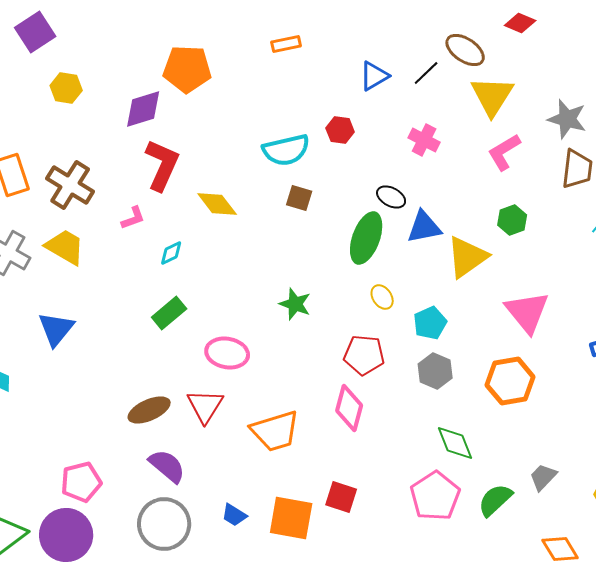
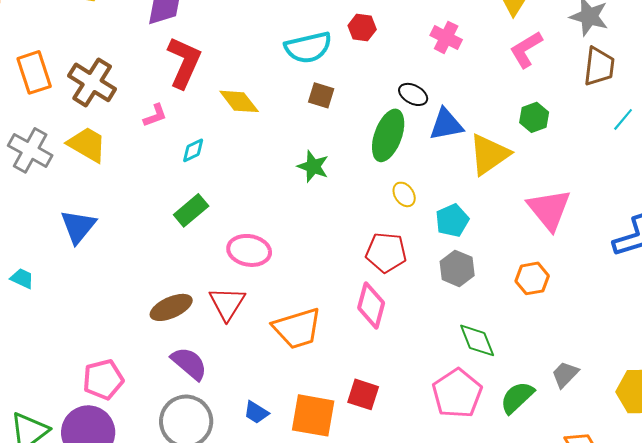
green star: (295, 304) -> (313, 166), moved
orange hexagon: (510, 381) -> (532, 278), size x0.7

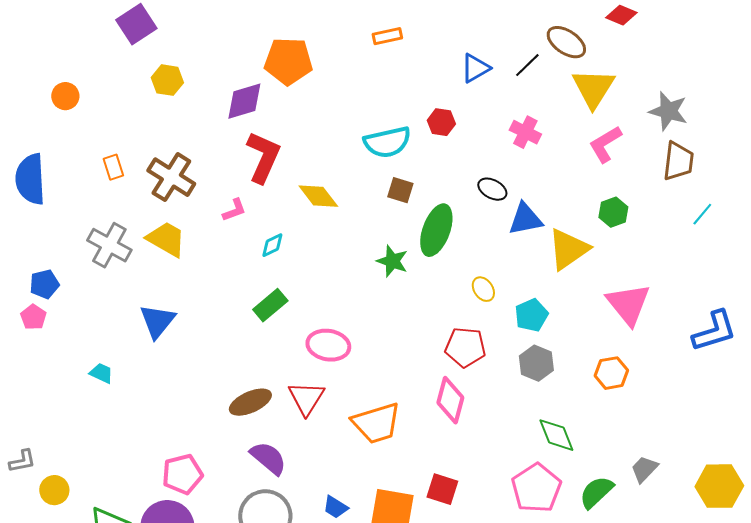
orange rectangle: (34, 72) -> (113, 167), size x0.6
green ellipse: (388, 135) -> (436, 230), moved

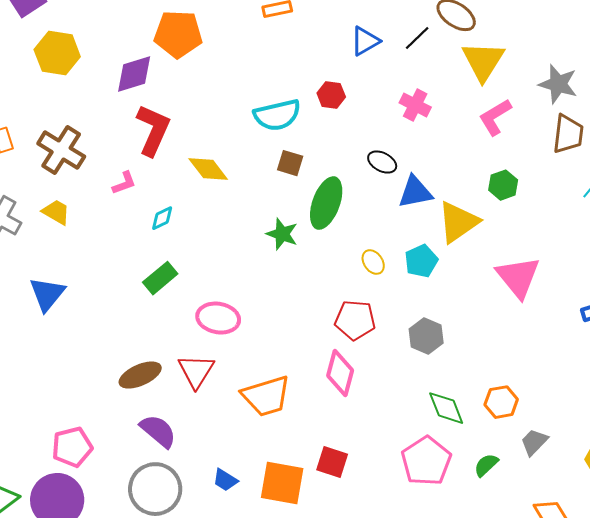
yellow hexagon: (167, 80) -> (57, 53), size x1.4
yellow trapezoid: (166, 239) -> (56, 212), size x0.7
cyan pentagon: (531, 315) -> (421, 261), moved
orange hexagon: (611, 373) -> (501, 402), moved
green semicircle: (596, 492) -> (486, 465), size x0.7

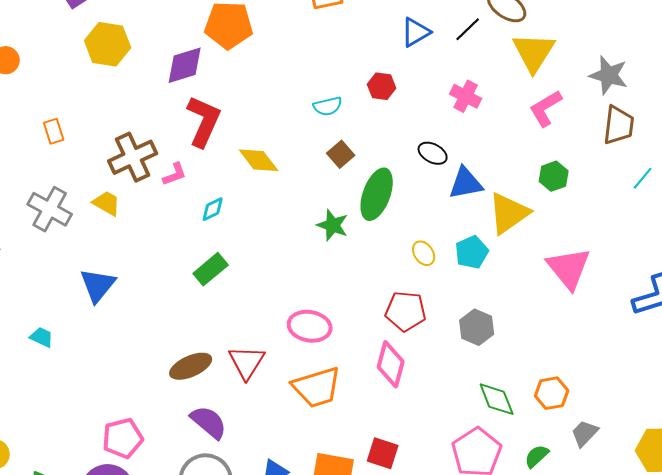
cyan semicircle: (277, 115) -> (328, 106), size x0.6
brown cross: (61, 150) -> (133, 157), moved, turned 33
brown square: (290, 163) -> (341, 154), turned 32
pink ellipse: (218, 318) -> (310, 326), moved

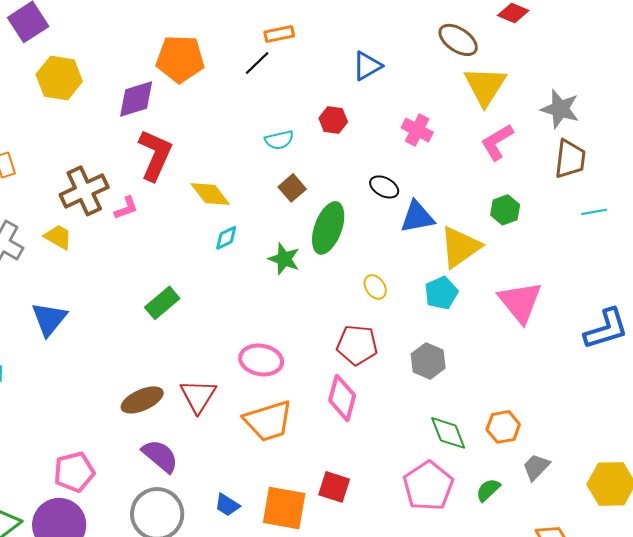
black line: (468, 29) -> (257, 63), moved
cyan line: (643, 178) -> (594, 212), turned 40
cyan diamond: (213, 209) -> (226, 238), moved
cyan pentagon: (472, 252) -> (441, 293), moved

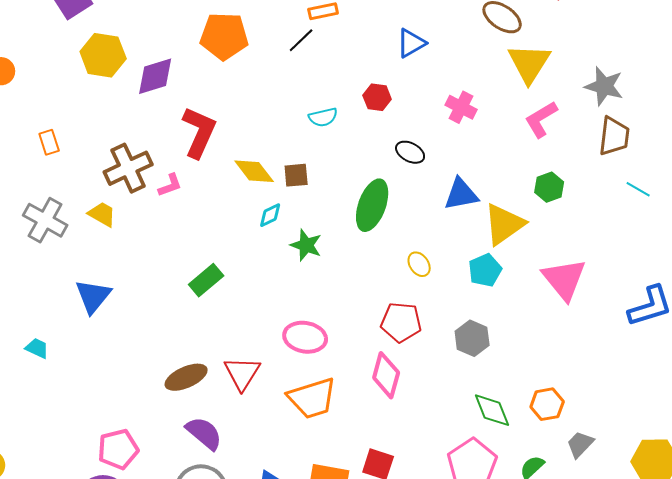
purple diamond: (136, 99) -> (155, 76), moved
black ellipse: (384, 187) -> (410, 152), moved
brown square: (292, 188) -> (296, 175), moved, turned 36
cyan line: (594, 212) -> (638, 189), turned 40
green star: (284, 259) -> (306, 245), moved

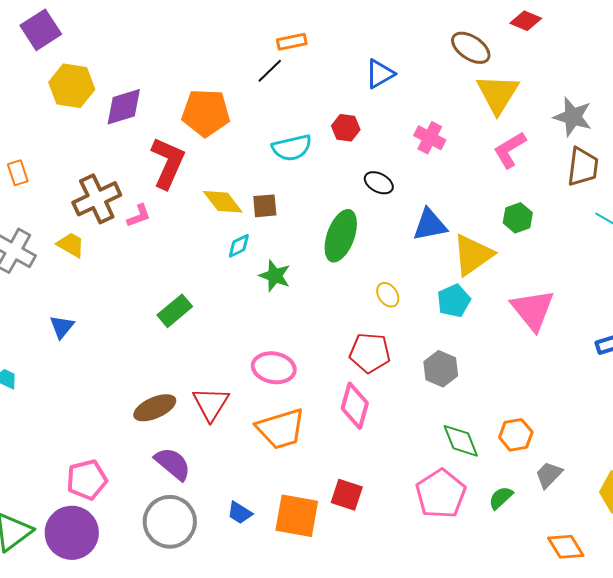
orange pentagon: (224, 36) -> (206, 113), moved
cyan semicircle: (323, 117) -> (292, 148), size x1.4
blue triangle: (93, 296) -> (62, 327), size x0.7

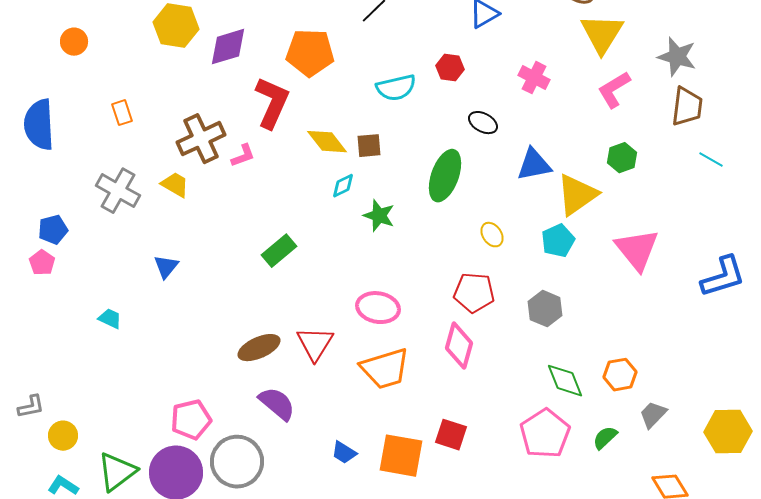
gray circle: (170, 522) -> (237, 462), moved

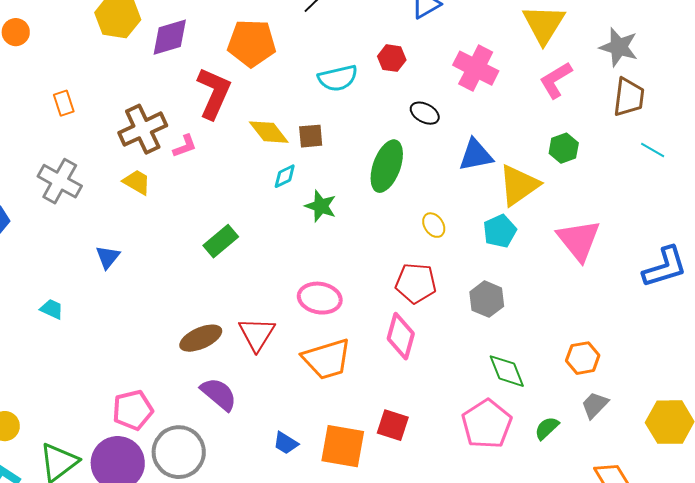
pink cross: (534, 78) -> (476, 68), size x1.4
yellow trapezoid: (175, 185) -> (137, 182), moved
orange hexagon: (620, 375) -> (583, 358), moved

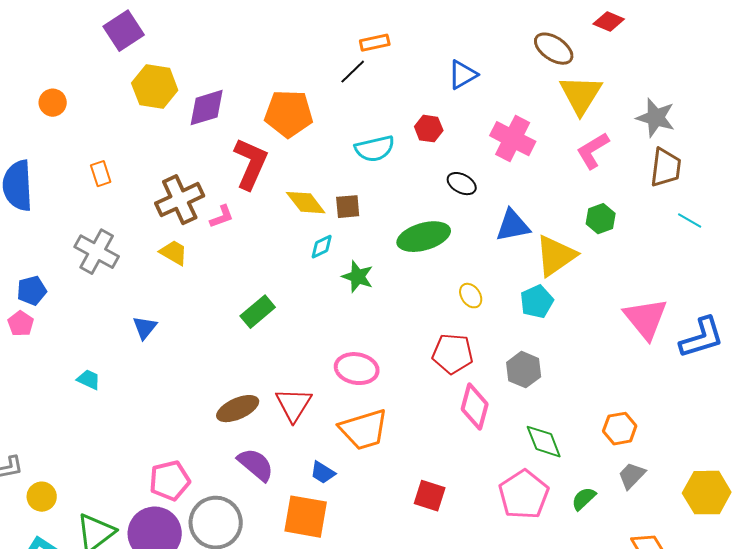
green ellipse: (387, 166) -> (424, 237), turned 54
pink triangle: (579, 240) -> (646, 319), moved
pink diamond: (401, 336) -> (475, 407), moved
blue trapezoid: (286, 443) -> (323, 473), moved
orange square: (343, 446) -> (306, 517), moved

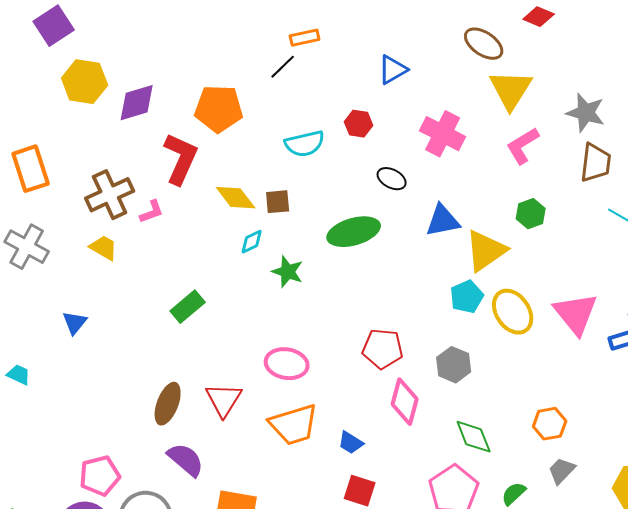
orange rectangle: (101, 174) -> (31, 169), size x1.8
yellow ellipse: (471, 296) -> (513, 312), moved, size x1.8
brown ellipse: (238, 409) -> (168, 404), turned -45
blue trapezoid: (323, 473) -> (351, 443), moved

